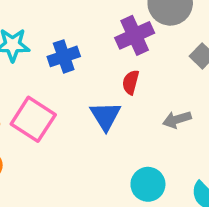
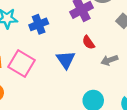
red semicircle: (131, 82) -> (88, 42), moved, turned -48

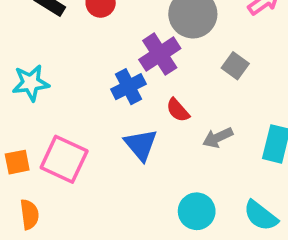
blue cross: (39, 24) -> (128, 87), moved

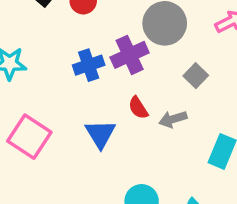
blue cross: (128, 87) -> (89, 65), moved
gray arrow: (218, 138) -> (173, 119), moved

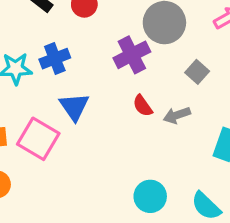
blue cross: (89, 65) -> (55, 59), moved
blue triangle: (100, 134) -> (74, 107), moved

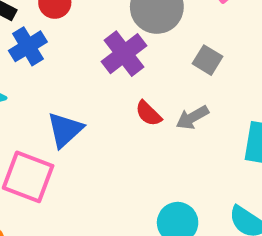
blue cross: (55, 59) -> (28, 46), moved
blue triangle: (74, 107) -> (65, 130), turned 32

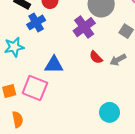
blue triangle: (65, 130) -> (54, 65), turned 42

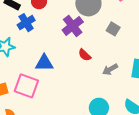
gray arrow: (118, 60) -> (110, 69), moved

